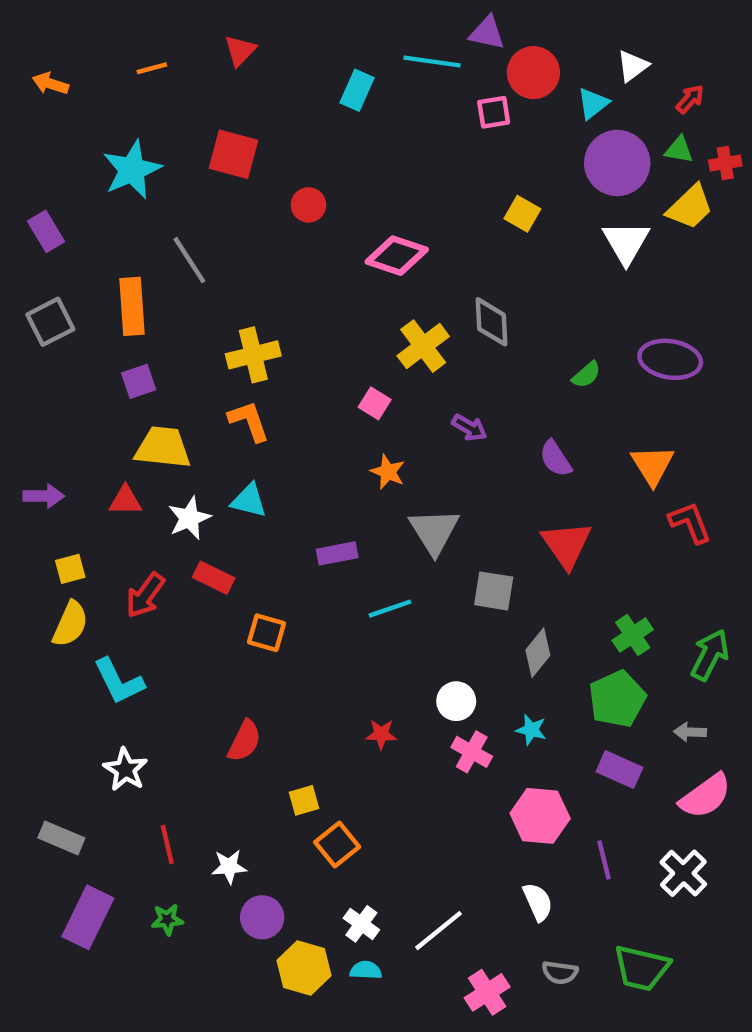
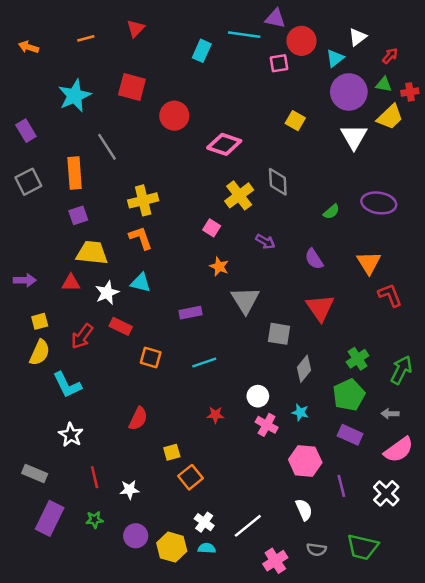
red circle: (308, 205) -> (174, 116), size x1.5
cyan line: (390, 609) -> (204, 362), moved
purple circle: (262, 917) -> (136, 536), moved

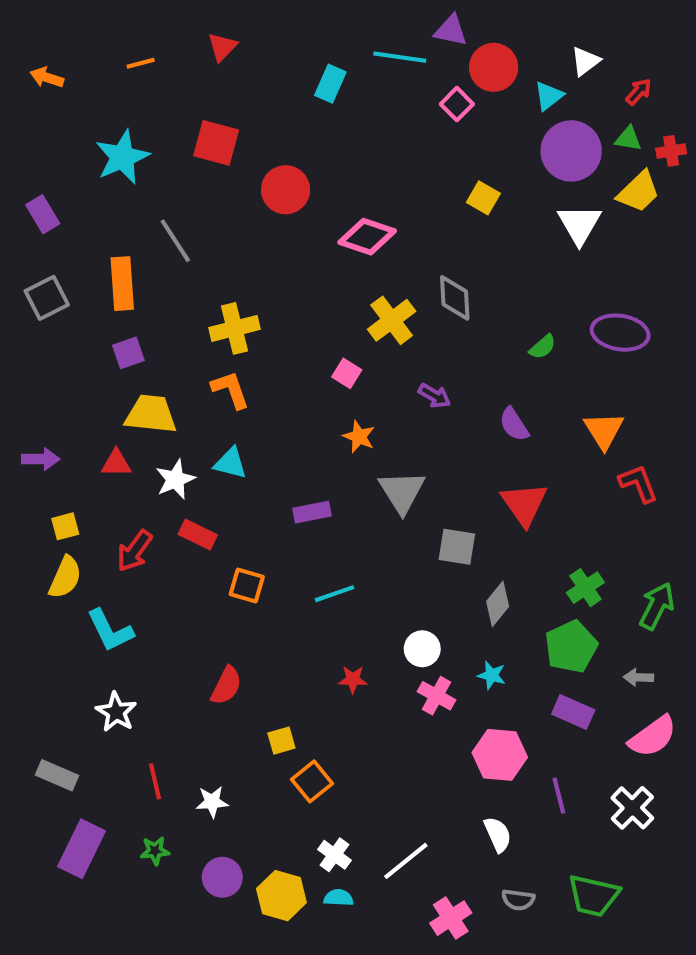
pink square: (279, 63) -> (457, 104), turned -36

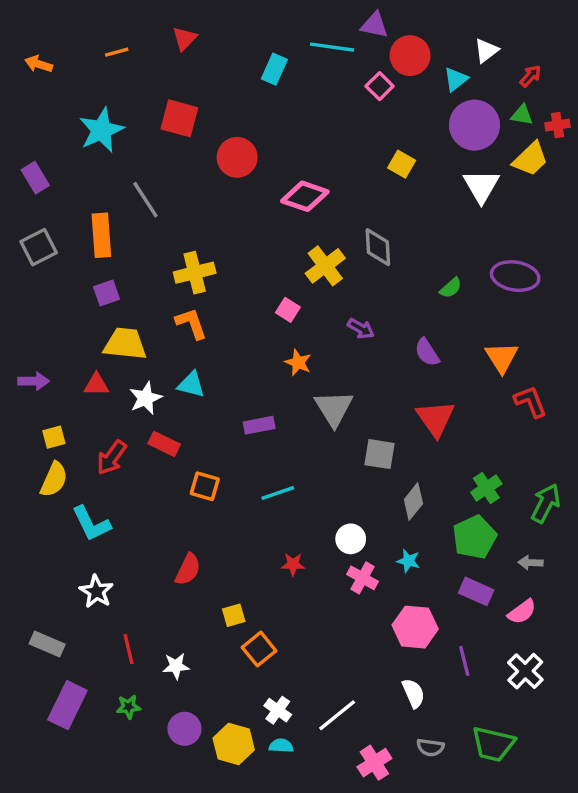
pink semicircle: (653, 737) -> (522, 612), moved, size x0.7

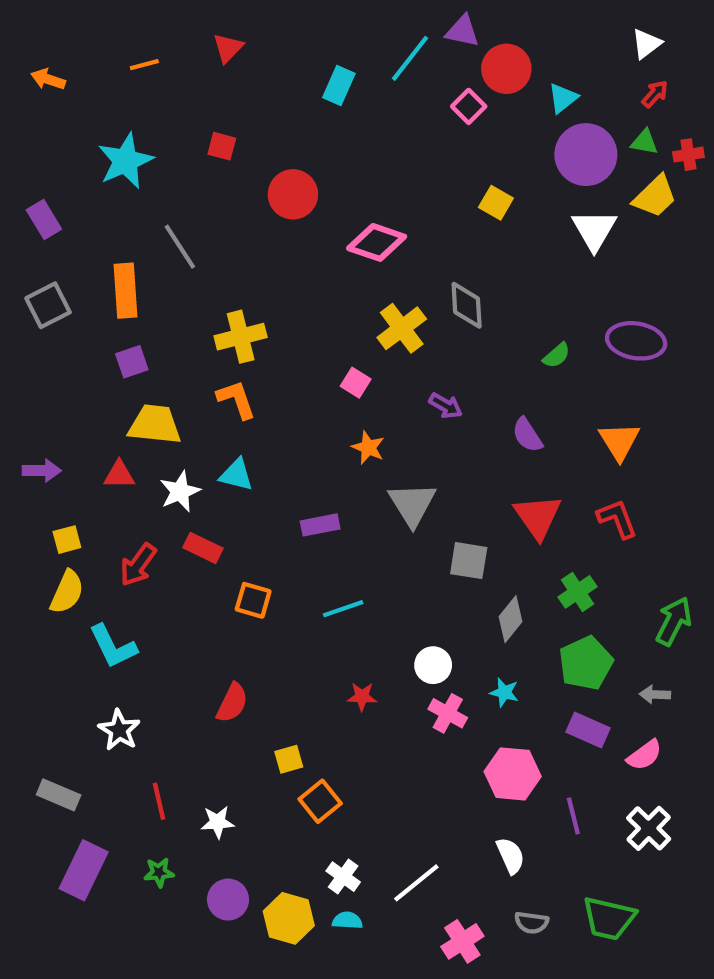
cyan line: (332, 47) -> (410, 58), turned -60
white triangle: (486, 50) -> (647, 44), moved
red square: (179, 118) -> (222, 146), size x0.6
red L-shape: (530, 402) -> (617, 519), moved
green cross: (486, 488) -> (577, 592), moved

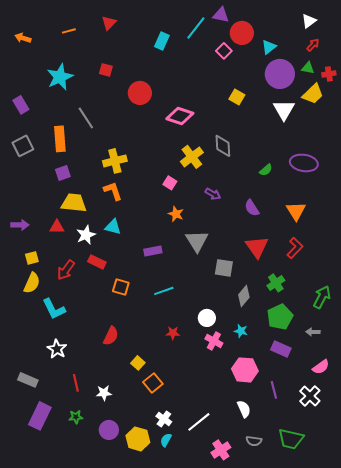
red L-shape: (617, 519) -> (295, 248), turned 65
pink semicircle: (644, 755) -> (321, 367), moved
yellow square: (289, 759) -> (138, 363), turned -32
cyan semicircle: (347, 920) -> (166, 440), turned -64

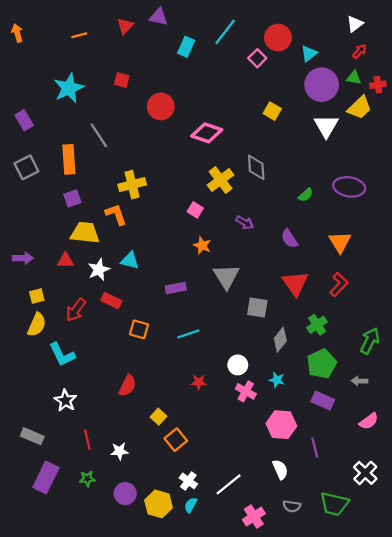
purple triangle: (221, 15) -> (159, 17), moved
orange arrow: (23, 38) -> (17, 33), moved, turned 56
orange L-shape: (113, 191) -> (116, 214), moved
white cross: (310, 396) -> (365, 473), moved

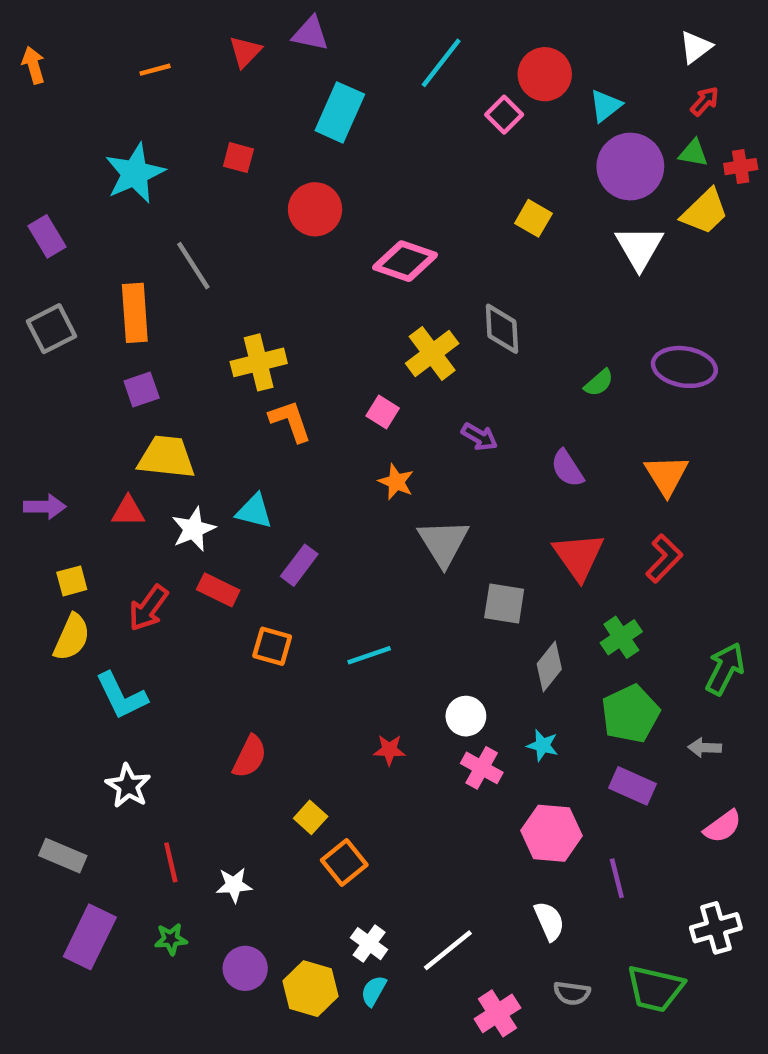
cyan rectangle: (186, 47) -> (340, 112), moved, size x1.4
orange L-shape: (116, 214) -> (290, 421), moved
purple rectangle: (176, 288) -> (299, 565), moved, turned -42
white cross: (365, 473) -> (716, 928), turned 30

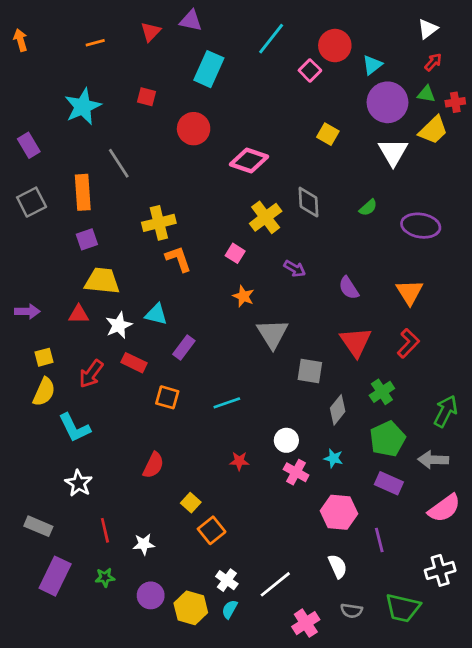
green semicircle: (599, 383) -> (368, 208), moved
gray arrow: (705, 748) -> (433, 460), size x1.5
pink semicircle: (723, 826) -> (444, 508), size x1.4

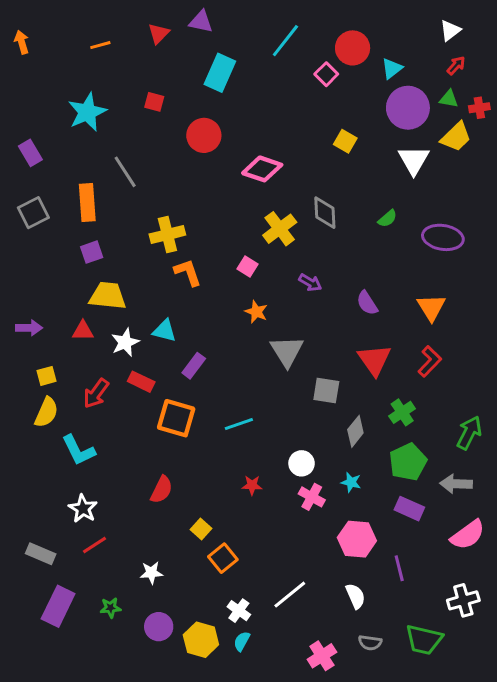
orange square: (167, 397) -> (176, 418), size x1.5
red line: (105, 530) -> (95, 545), moved, turned 70
white line: (275, 584) -> (290, 595), moved

